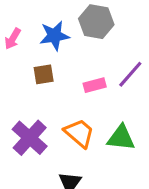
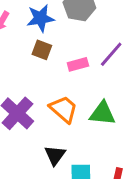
brown square: (44, 74) -> (42, 50), moved, turned 30

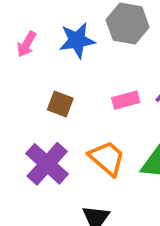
brown square: (42, 50) -> (60, 104), moved

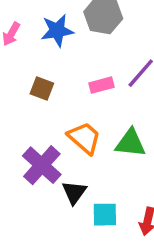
purple cross: (47, 164) -> (42, 165), moved

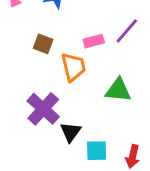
orange trapezoid: (84, 138) -> (73, 67), moved, turned 36

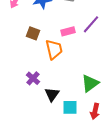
green triangle: (118, 90) -> (90, 83), moved, turned -42
purple cross: (43, 109) -> (33, 78), size x0.6

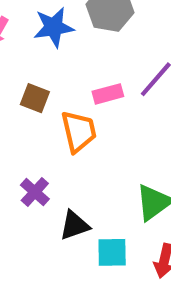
black triangle: (52, 94) -> (74, 225), turned 35

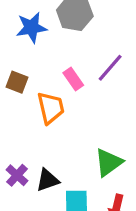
pink rectangle: (108, 94) -> (73, 79), turned 70
purple cross: (35, 192) -> (17, 175), moved

